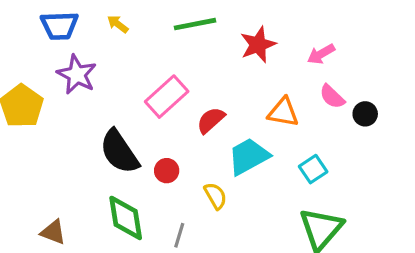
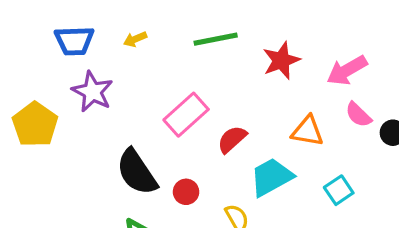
yellow arrow: (118, 24) -> (135, 39), turned -60
pink arrow: (321, 54) -> (347, 70), size x1.4

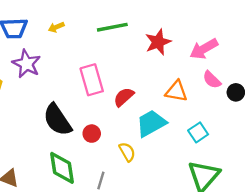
pink rectangle: (186, 115) -> (92, 80), turned -64

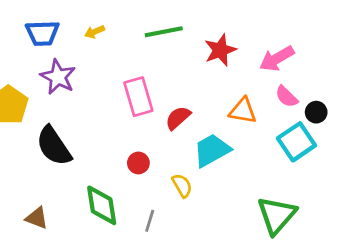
black semicircle: (57, 120) -> (54, 146), moved
cyan square: (198, 132) -> (296, 142), moved, size x1.5

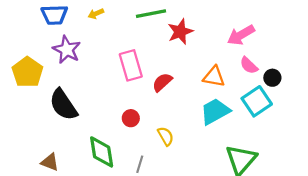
red star: (220, 50) -> (180, 32), moved
cyan trapezoid: (212, 150) -> (215, 111), moved

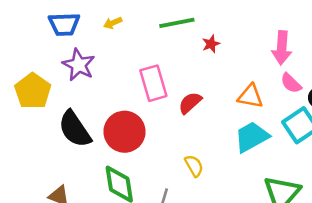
red star: (180, 32) -> (211, 44), size x0.6
pink arrow: (241, 35) -> (282, 48), turned -56
red circle: (131, 118) -> (125, 132), moved, size x2.0

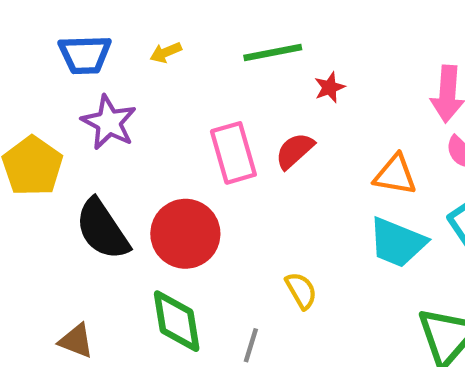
red semicircle: (190, 103) -> (295, 151), moved
cyan trapezoid: (252, 137) -> (397, 243), turned -129

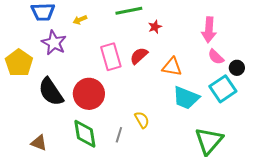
yellow arrow: (166, 52) -> (80, 20), moved
orange triangle: (395, 175) -> (172, 67), moved
gray line: (251, 345) -> (119, 135), moved

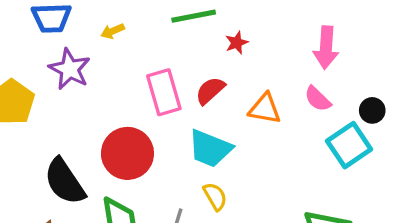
pink semicircle: (216, 57) -> (318, 99), moved
black semicircle: (51, 92) -> (65, 182), moved
cyan trapezoid: (186, 98) -> (210, 148), moved

